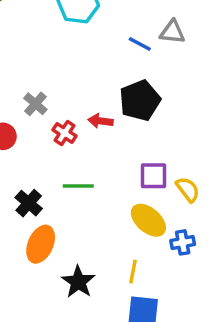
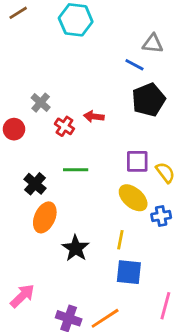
blue line: (140, 44) -> (134, 65), moved
black pentagon: (140, 100) -> (149, 100), moved

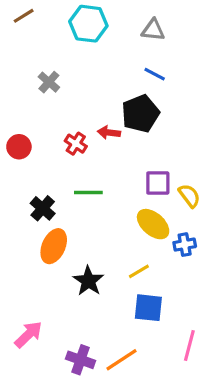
gray triangle: (153, 44) -> (153, 30), moved
black pentagon: (149, 100) -> (140, 114), moved
gray cross: (41, 103) -> (49, 82), moved
yellow line: (120, 240) -> (139, 271), turned 48

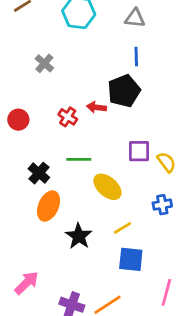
blue line: (155, 74) -> (136, 57), turned 60
yellow ellipse: (153, 224) -> (107, 187), moved

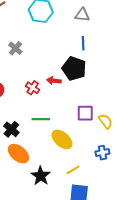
black pentagon: (124, 91) -> (74, 69), turned -30
orange ellipse: (49, 206) -> (18, 154), turned -75

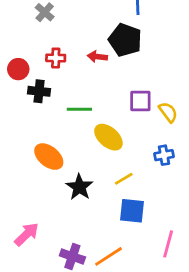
red cross: (33, 88) -> (56, 58), moved, turned -32
black cross: (11, 129) -> (39, 91), moved, turned -35

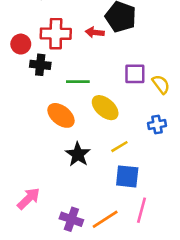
red cross: (56, 58) -> (56, 34), size x1.6
orange ellipse: (49, 157) -> (61, 115), moved
pink line: (168, 244) -> (141, 210), moved

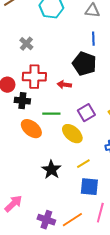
red arrow: (95, 32) -> (64, 85), moved
purple square: (135, 74) -> (86, 113), moved, turned -30
orange ellipse: (61, 115) -> (31, 129), moved

